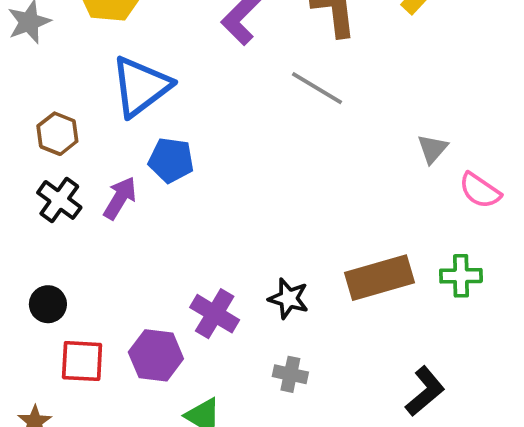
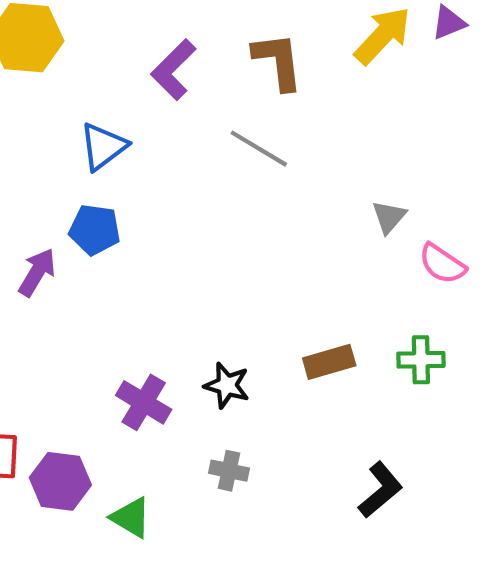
blue triangle: (141, 86) -> (103, 146), moved, size x0.7
brown rectangle: (379, 278) -> (329, 362), size x0.7
purple hexagon: (156, 355) -> (60, 481), moved

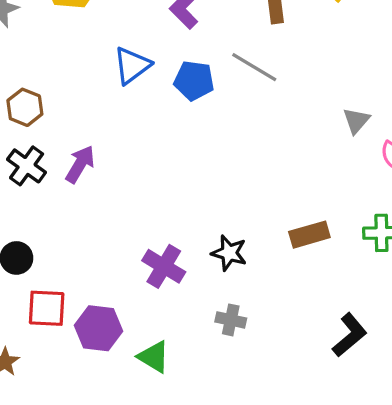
blue pentagon: (95, 230) -> (194, 81), moved

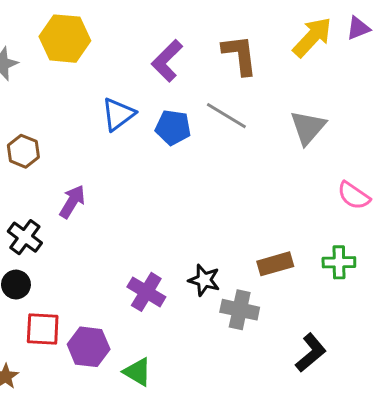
gray triangle: (356, 121) -> (308, 127), moved, size x1.5
black cross: (27, 166) -> (25, 237), moved
gray cross: (231, 320) -> (240, 310), moved, size x1.4

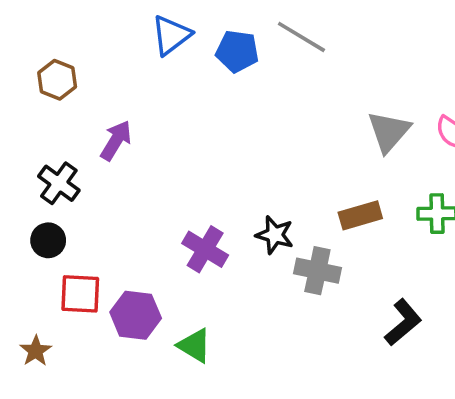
gray triangle: (308, 127) -> (389, 132), moved

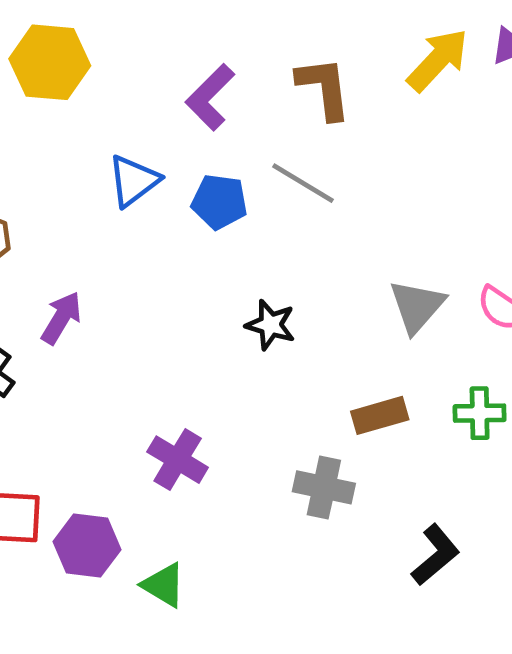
black star: (275, 235) -> (270, 325), moved

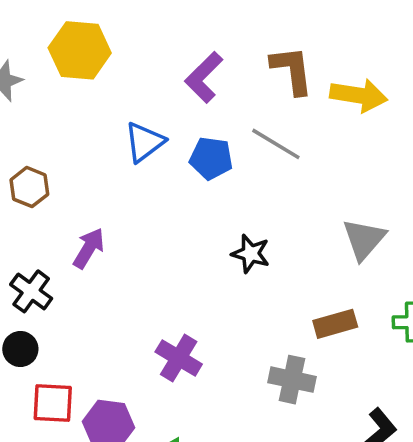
yellow arrow: (438, 60) -> (359, 95), moved, turned 56

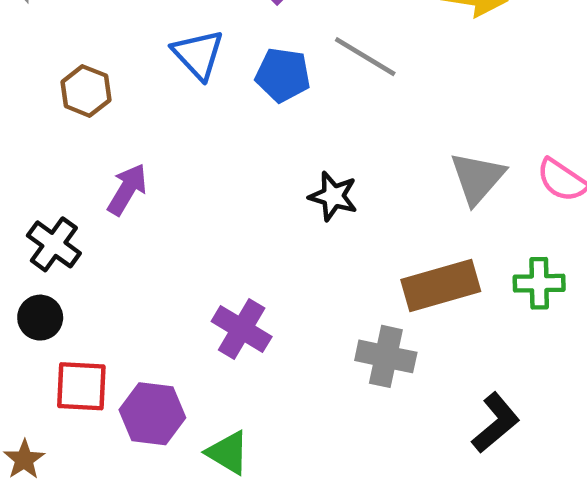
blue triangle: (144, 142) -> (198, 54), turned -36
brown hexagon: (29, 187) -> (86, 91), moved
brown rectangle: (335, 324) -> (441, 286), size x1.4

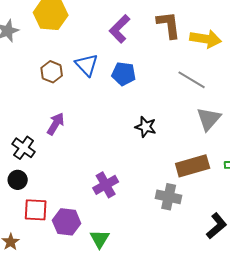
gray line: (365, 57) -> (192, 80), moved
brown hexagon: (86, 91) -> (52, 72), moved
purple cross: (242, 329) -> (106, 185), turned 30
green triangle: (228, 453) -> (100, 239), turned 30

